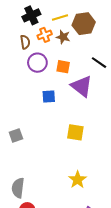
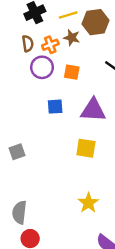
orange cross: (45, 35) -> (50, 45), moved
purple triangle: (82, 86) -> (93, 110), moved, turned -35

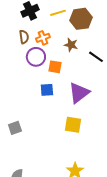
brown star: (72, 38) -> (71, 45), moved
orange square: (72, 72) -> (55, 67), moved
purple triangle: (93, 110) -> (79, 93), turned -40

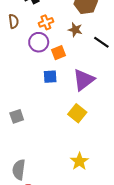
brown semicircle: (24, 37) -> (14, 21), moved
orange square: (55, 67) -> (59, 53), turned -32
yellow square: (73, 125) -> (77, 113), turned 30

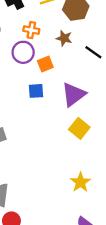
orange cross: (46, 22) -> (31, 30), turned 32
yellow square: (77, 113) -> (79, 128), moved
yellow star: (79, 161) -> (80, 182), moved

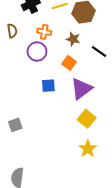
orange square: (45, 64) -> (69, 63), moved, turned -32
yellow star: (80, 182) -> (88, 149), moved

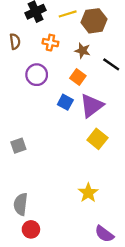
purple circle: (37, 51) -> (37, 75), moved
blue square: (48, 86) -> (65, 102), moved, turned 32
yellow star: (88, 149) -> (88, 193), moved

